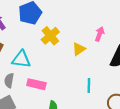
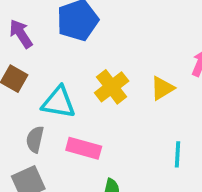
yellow cross: (50, 36) -> (112, 87), moved

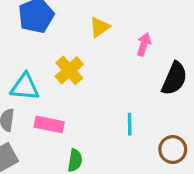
yellow triangle: (162, 88) -> (100, 27), moved

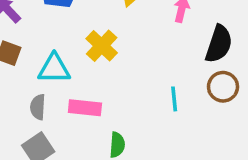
brown circle: (173, 149) -> (223, 87), moved

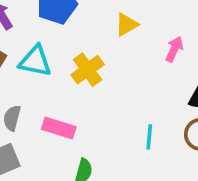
cyan triangle: (54, 69) -> (35, 61), moved

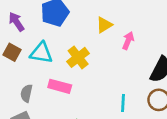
pink arrow: (174, 49) -> (128, 41), moved
pink rectangle: (59, 128) -> (60, 86), moved

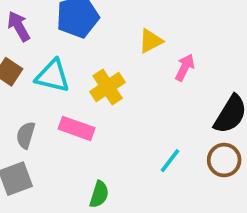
cyan line: (123, 103) -> (170, 161), turned 30

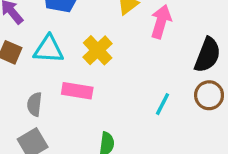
pink arrow: (185, 67) -> (161, 22), size x1.4

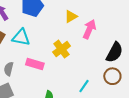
yellow cross: (98, 50) -> (62, 49), moved
cyan line: (163, 104) -> (84, 86), moved

